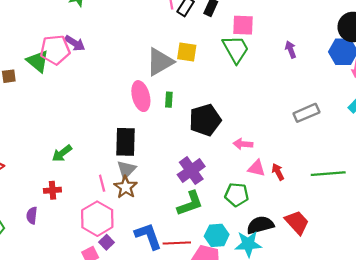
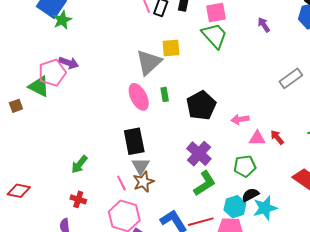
brown star: (126, 187) -> (143, 182), turned 30
red cross: (52, 190) -> (78, 199), turned 35
black semicircle: (260, 225) -> (250, 195), moved, size x0.7

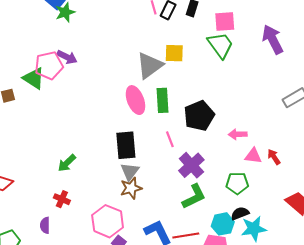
purple arrow: (264, 25) -> (273, 39), size x1.8
green rectangle: (165, 94) -> (162, 100), size x1.6
pink line: (121, 183) -> (170, 139), moved

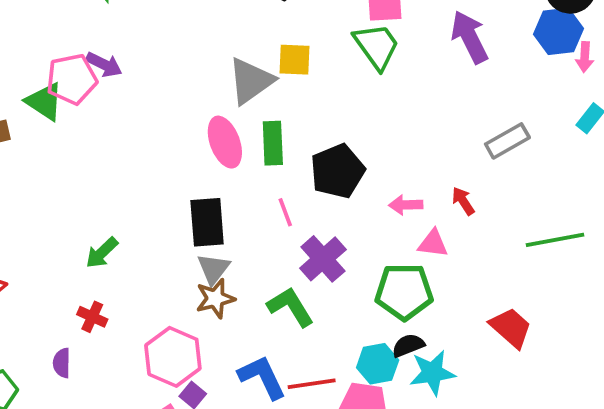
red arrow: (274, 157) -> (463, 201), moved
green pentagon: (237, 183) -> (404, 292), size x1.4
green L-shape: (194, 197) -> (291, 307), moved, turned -96

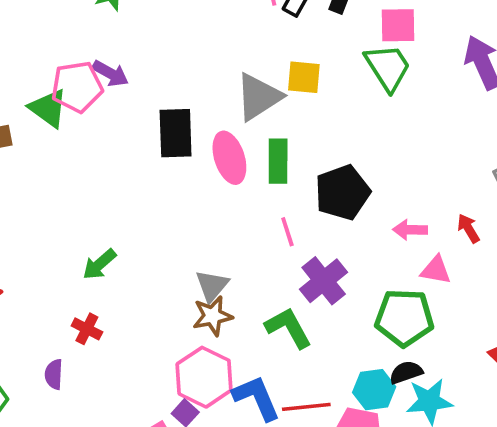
black rectangle: (207, 222) -> (176, 133), moved
pink hexagon: (173, 357) -> (204, 377), moved

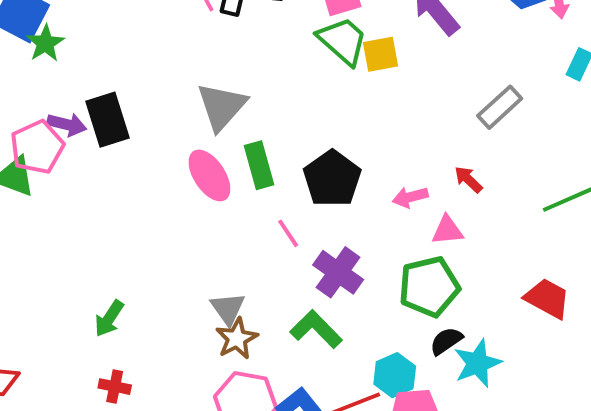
yellow square: (304, 77) -> (380, 54), moved
black rectangle: (176, 133) -> (107, 120), moved
cyan hexagon: (374, 390) -> (395, 375), moved

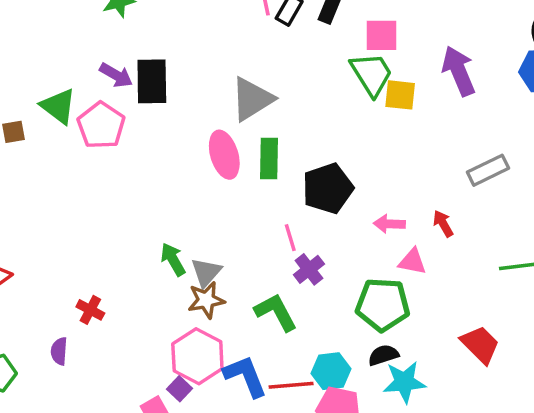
pink pentagon: (37, 147) -> (101, 125), moved, turned -30
pink line: (288, 233) -> (290, 238), moved
purple cross: (338, 272) -> (309, 269), size x0.7
green arrow: (109, 318) -> (173, 259), moved, turned 100

